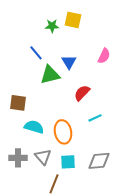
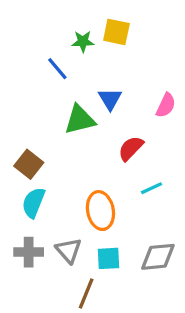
blue line: (36, 53) -> (57, 69), moved
pink semicircle: (104, 56) -> (166, 105), moved
brown square: (18, 103) -> (29, 164), turned 30
cyan semicircle: (34, 127) -> (33, 203), moved, turned -84

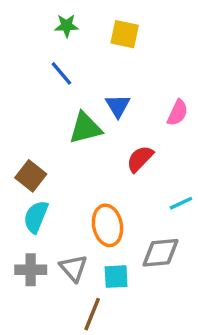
green star: (83, 41) -> (67, 26), moved
cyan line: (152, 188) -> (181, 203), moved
gray diamond: (158, 257) -> (160, 253), moved

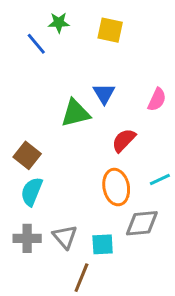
blue line: (61, 73) -> (36, 44), moved
orange ellipse: (108, 225) -> (116, 187), moved

